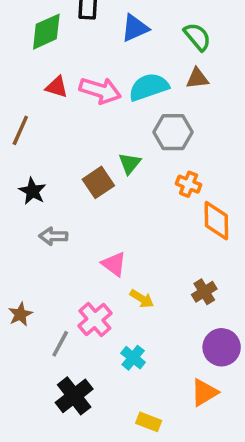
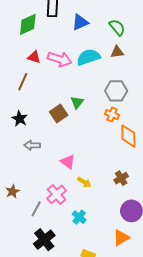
brown line: (20, 130) -> (23, 82), moved
gray hexagon: (173, 132) -> (116, 91), moved

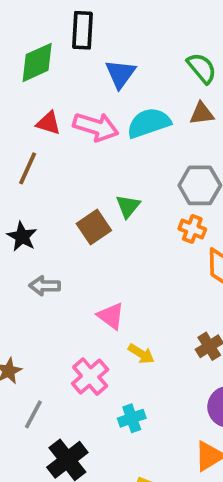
blue triangle: (80, 22) -> (120, 74), moved, turned -30
gray line: (36, 209) -> (33, 414), moved
cyan cross: (79, 217) -> (132, 418), turned 32

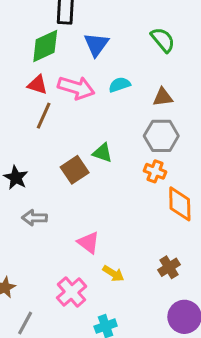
green diamond: (37, 62) -> (45, 46), moved
brown triangle: (202, 114) -> (163, 97), moved
cyan semicircle: (149, 123) -> (119, 85), size x0.6
brown line: (28, 168) -> (44, 116), moved
green triangle: (128, 206) -> (102, 153), turned -50

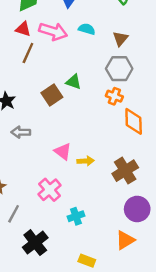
cyan semicircle: (119, 85) -> (87, 29), turned 35
brown triangle: (163, 97) -> (120, 39), turned -42
brown cross: (169, 267) -> (125, 171), size x1.5
yellow arrow: (113, 273) -> (86, 161), moved, turned -35

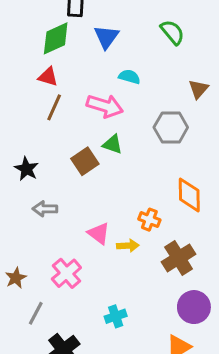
pink arrow: (53, 31) -> (105, 106), moved
brown triangle: (120, 39) -> (198, 89), moved
orange cross: (114, 96) -> (149, 220), moved
pink cross: (50, 190) -> (66, 273), moved

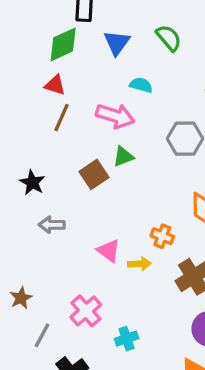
green semicircle: (172, 32) -> (169, 38), moved
green triangle: (113, 144) -> (123, 157), turned -40
pink cross: (66, 273) -> (86, 311), moved

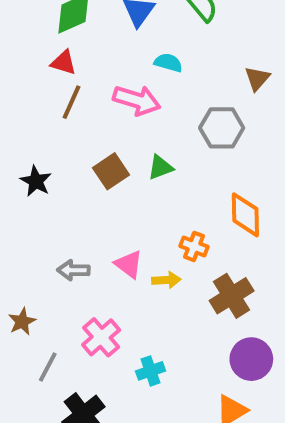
green triangle: (123, 157) -> (160, 167), moved
gray arrow: (52, 225) -> (73, 270), moved

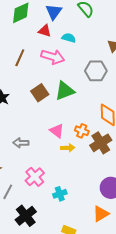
red triangle: (64, 63) -> (45, 31), moved
green triangle: (160, 167) -> (65, 91), size x1.5
pink triangle: (129, 264) -> (57, 131), moved
brown cross: (232, 296) -> (101, 143), moved

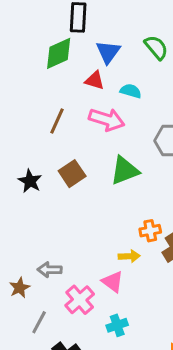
brown square: (40, 93) -> (72, 174), moved
pink triangle: (57, 131) -> (113, 282), moved
orange cross: (82, 131) -> (150, 231), turned -32
gray arrow: (21, 143) -> (50, 270), moved

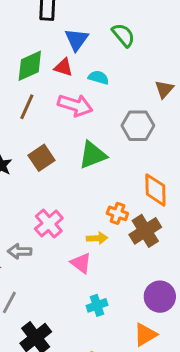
green diamond: (59, 53) -> (30, 66), moved
orange cross: (150, 231) -> (117, 213), turned 30
pink cross: (80, 300) -> (49, 224), moved
cyan cross: (117, 325) -> (97, 305), moved

